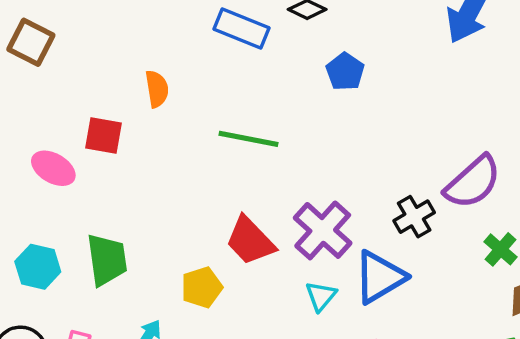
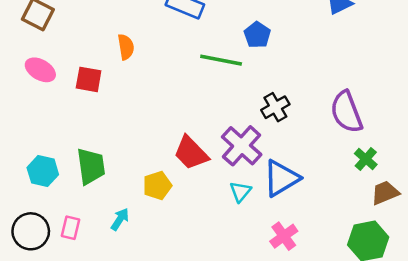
green line: (248, 139) -> (221, 60), moved
pink ellipse: (53, 168) -> (40, 70), moved
purple semicircle: (473, 182) -> (346, 112), turned 111
black cross: (414, 217) -> (275, 107), moved

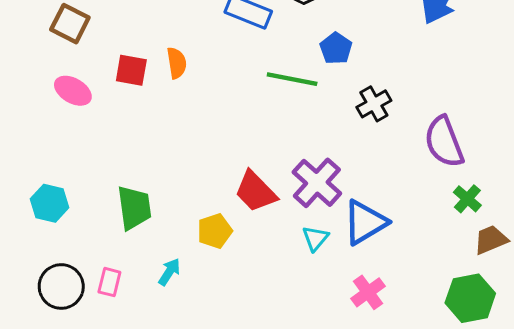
red square: (89, 79) -> (131, 70), moved
black cross: (275, 107) -> (374, 104), moved
cyan hexagon: (43, 171) -> (50, 203), moved

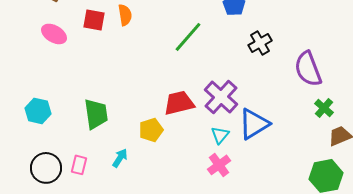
green line: (292, 79) -> (188, 37), moved, turned -60
red trapezoid: (256, 192) -> (179, 103), turned 120
pink cross: (368, 292) -> (219, 165), moved

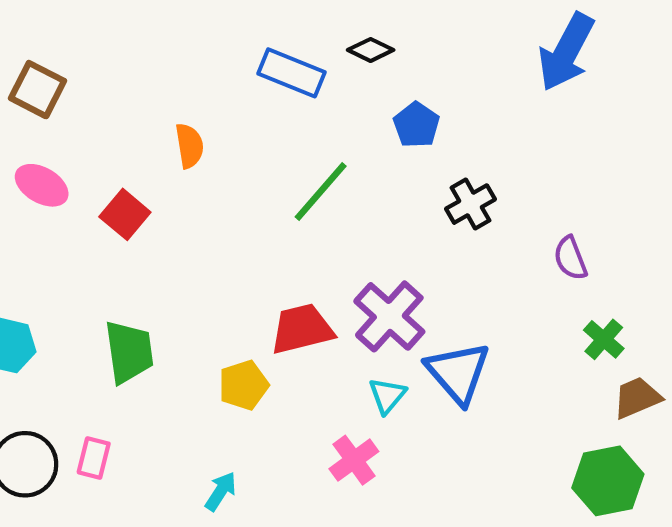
red square: (94, 20) -> (125, 214), moved, turned 30
purple semicircle: (308, 69) -> (570, 258), size x0.6
blue triangle: (254, 124) -> (458, 373), turned -40
cyan arrow: (120, 158) -> (221, 491), moved
pink cross: (219, 165) -> (354, 460), moved

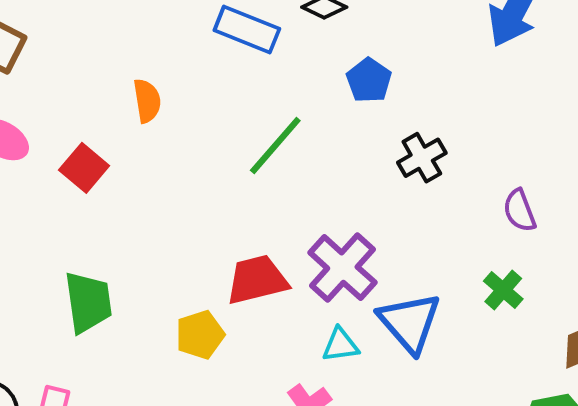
green cross: (604, 339) -> (503, 290), moved
cyan triangle: (387, 396) -> (340, 345), turned 42

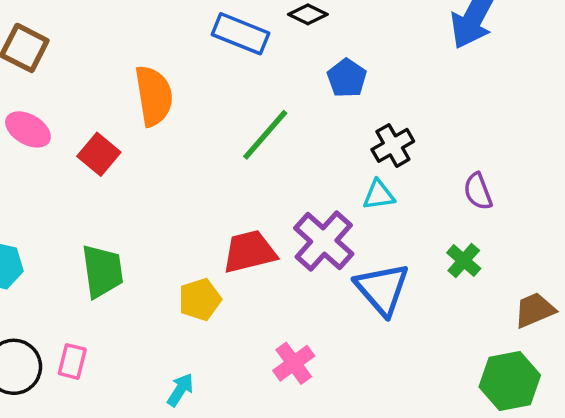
orange semicircle: (147, 101) -> (154, 96), size x1.6
cyan triangle: (340, 345) -> (379, 195), moved

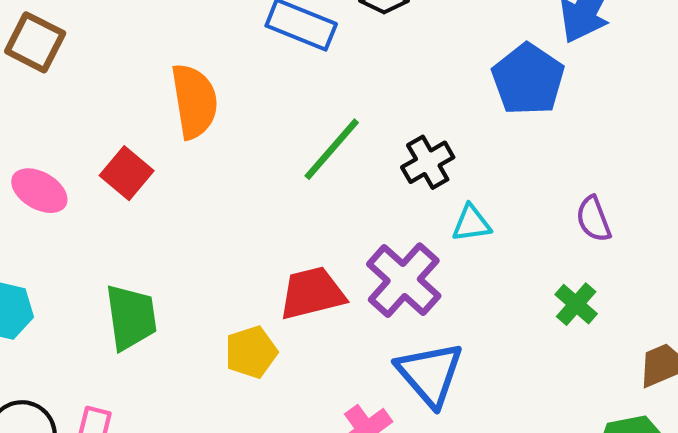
blue pentagon: (347, 78) -> (528, 79), moved, size x1.5
pink ellipse: (28, 129) -> (39, 191), moved
black cross: (393, 145) -> (428, 162), moved
blue triangle: (382, 289) -> (430, 374), moved

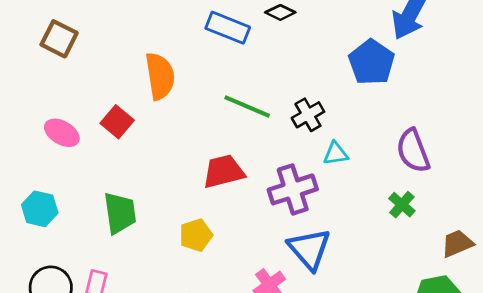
green line: (332, 149) -> (247, 107), turned 72
purple semicircle: (594, 219) -> (413, 151), size x1.5
purple cross: (404, 280) -> (293, 189), turned 30
red trapezoid: (312, 293) -> (224, 171), moved

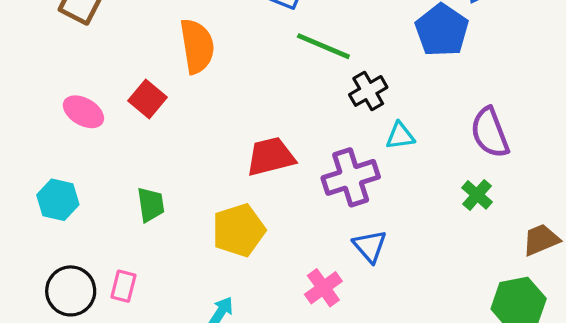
green line: (247, 107) -> (323, 46), moved
green trapezoid: (120, 213) -> (151, 205), size x0.7
yellow pentagon: (196, 235) -> (239, 230), size x1.4
blue triangle: (309, 249) -> (370, 246), size x0.7

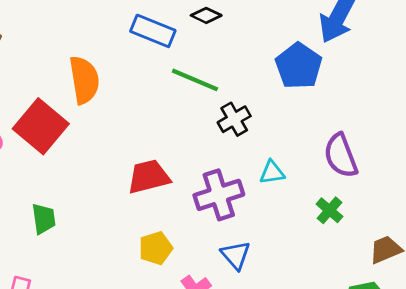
red square: (147, 99) -> (41, 126), size x1.6
cyan triangle: (400, 136) -> (272, 172), moved
yellow pentagon: (239, 230) -> (156, 248), moved, size x0.7

